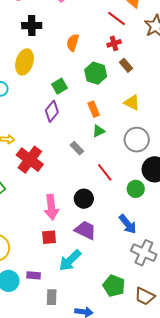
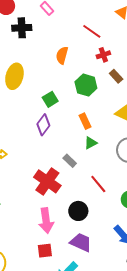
red line: (117, 18) -> (92, 31), moved
black cross: (32, 26) -> (22, 28), moved
red cross: (30, 160) -> (47, 181), moved

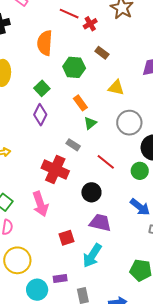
orange semicircle: (62, 55) -> (45, 43), size x1.4
red cross: (103, 55) -> (90, 24), moved
pink arrow: (46, 221) -> (40, 204), moved

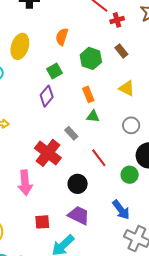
orange semicircle: (45, 43) -> (62, 37), moved, size x0.7
green triangle: (90, 123) -> (93, 116), turned 32
gray circle: (129, 123) -> (131, 125), size x0.7

